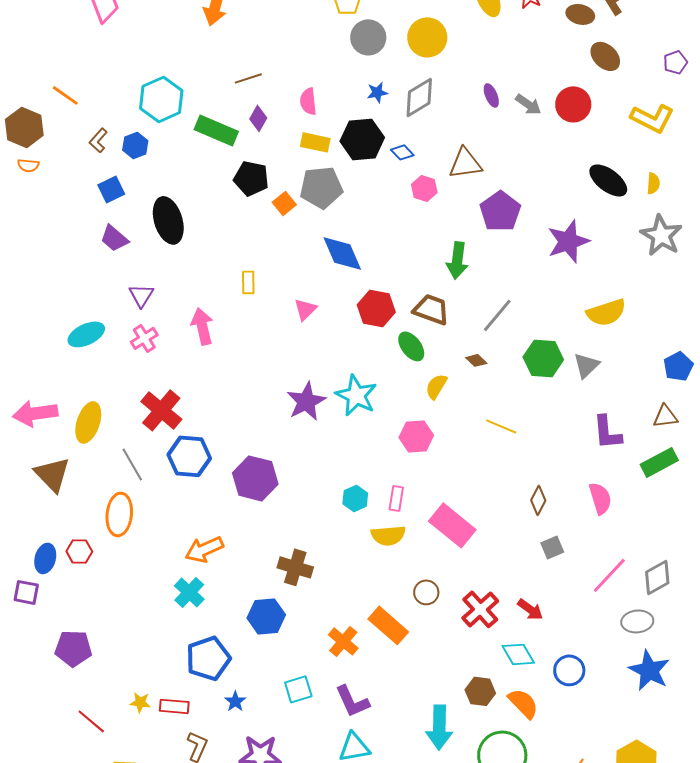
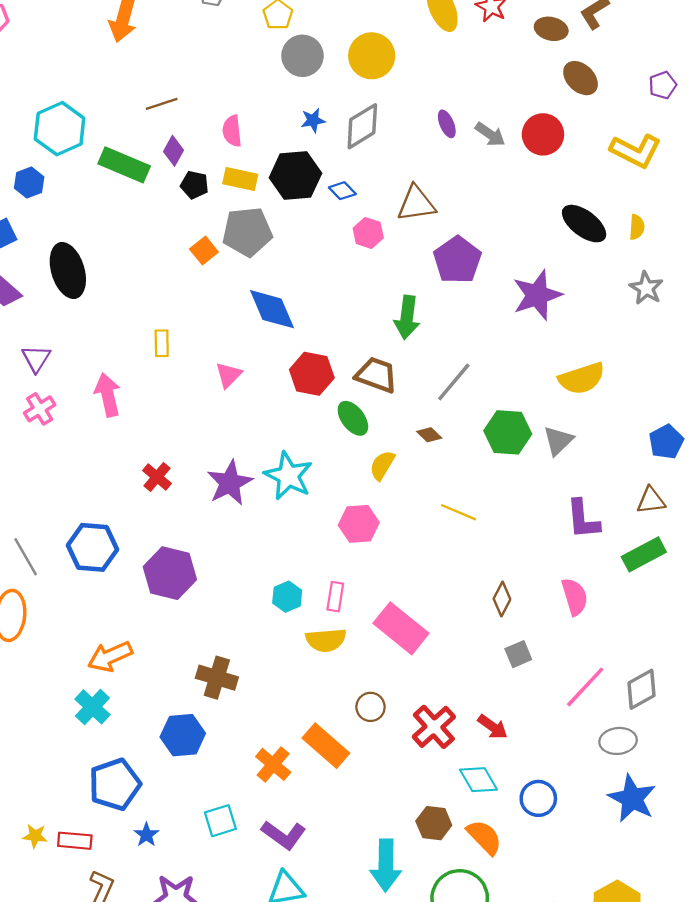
black pentagon: (251, 178) -> (195, 185), moved, size x0.7
gray star: (661, 235) -> (646, 288), size x0.7
red cross: (161, 410) -> (157, 477), moved, size x0.6
purple L-shape: (352, 701) -> (284, 835), turned -30

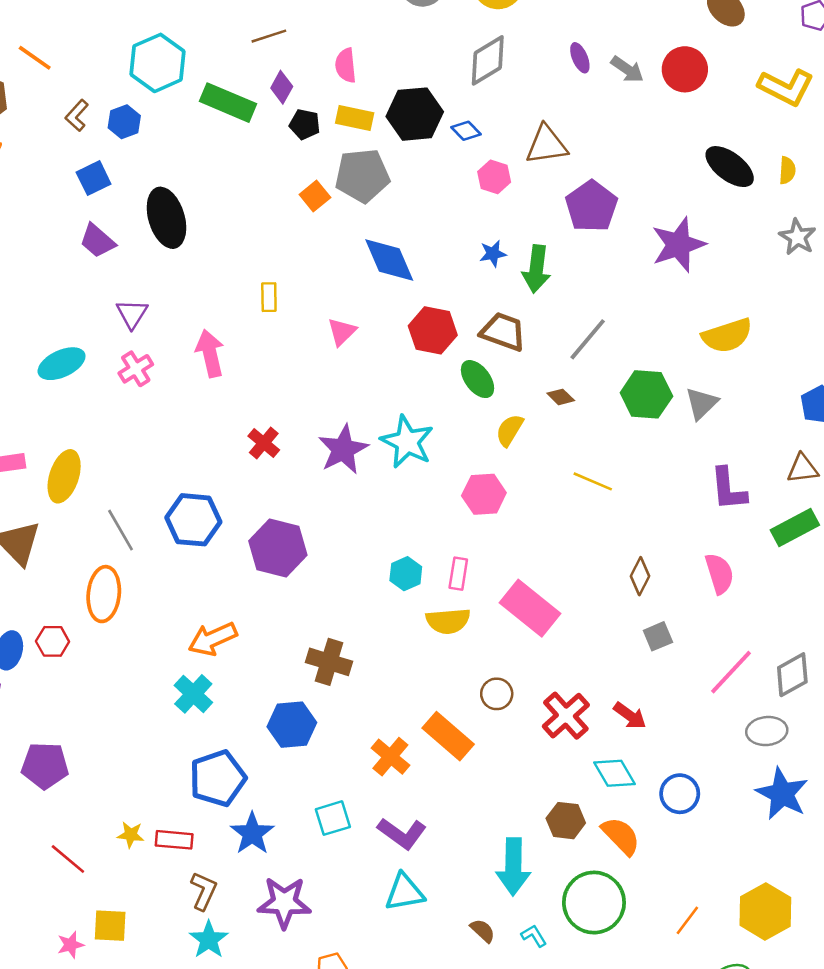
blue star: (313, 120) -> (493, 254), moved
blue star: (146, 835) -> (252, 833), size x1.6

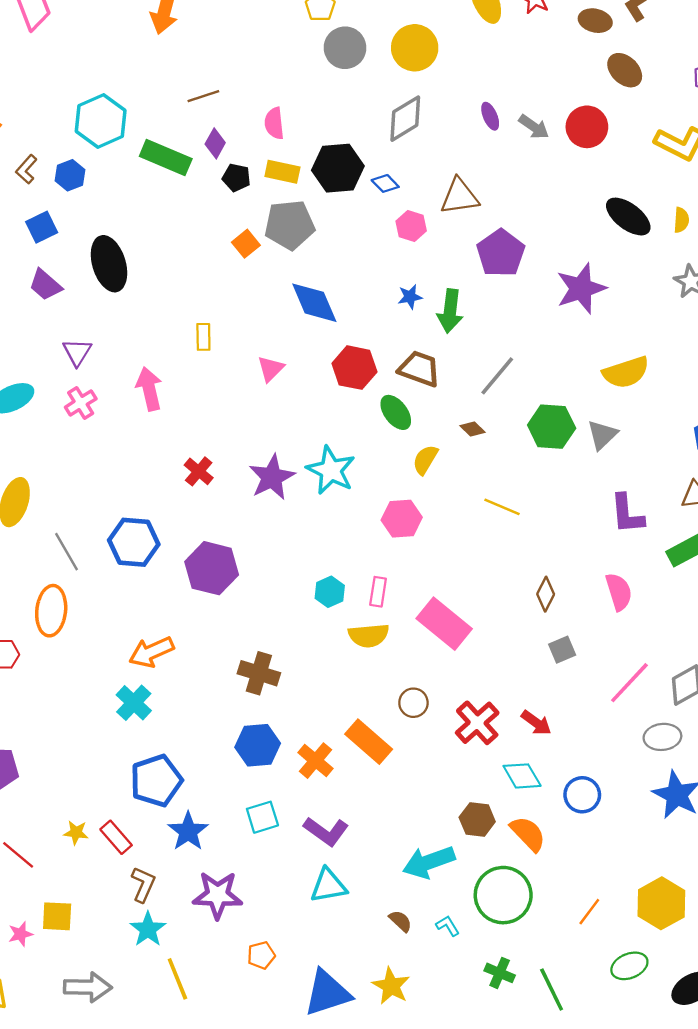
blue hexagon: (292, 725) -> (258, 745), moved
red rectangle: (174, 840) -> (116, 837), turned 44
cyan arrow: (513, 867) -> (429, 862), turned 69

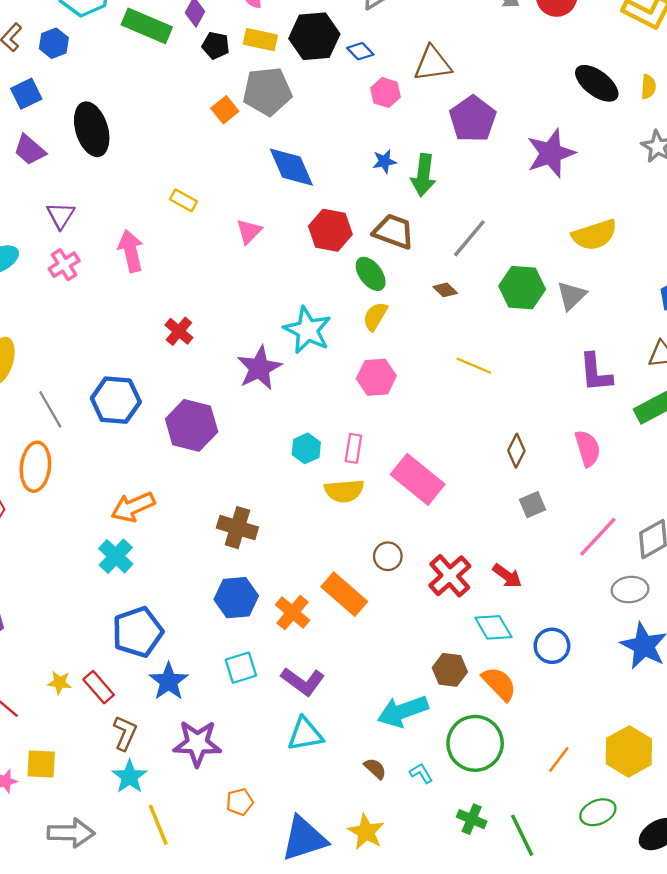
yellow rectangle: (203, 337) -> (183, 200), turned -60
yellow semicircle: (425, 460) -> (375, 316), moved
purple star: (272, 477) -> (259, 368), moved

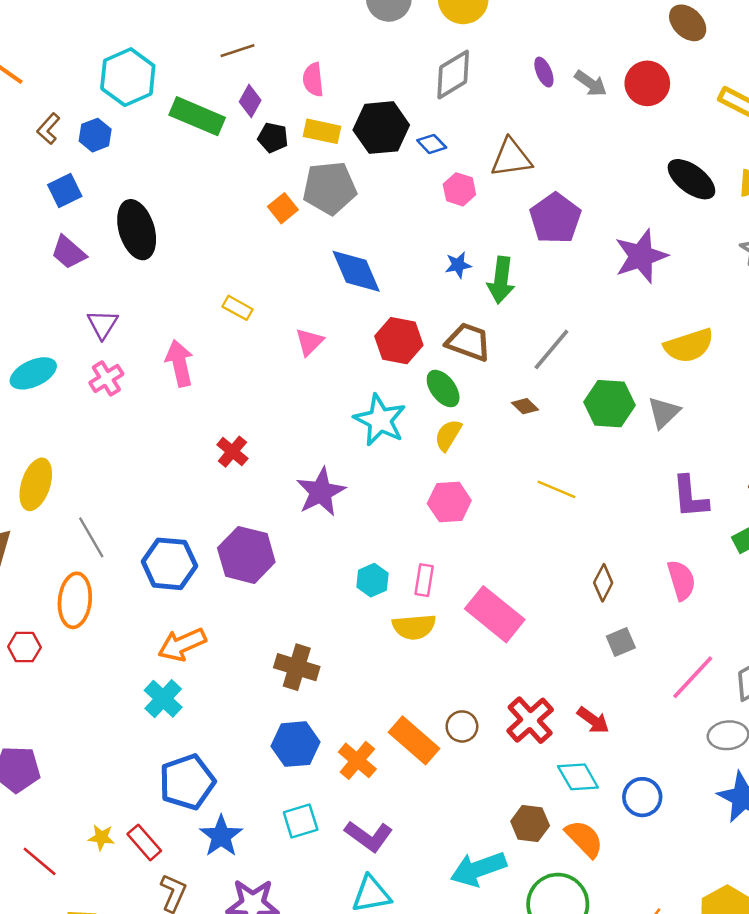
cyan star: (307, 330) -> (380, 420), moved
blue hexagon: (116, 400) -> (169, 564), moved
brown circle: (388, 556) -> (462, 726), moved

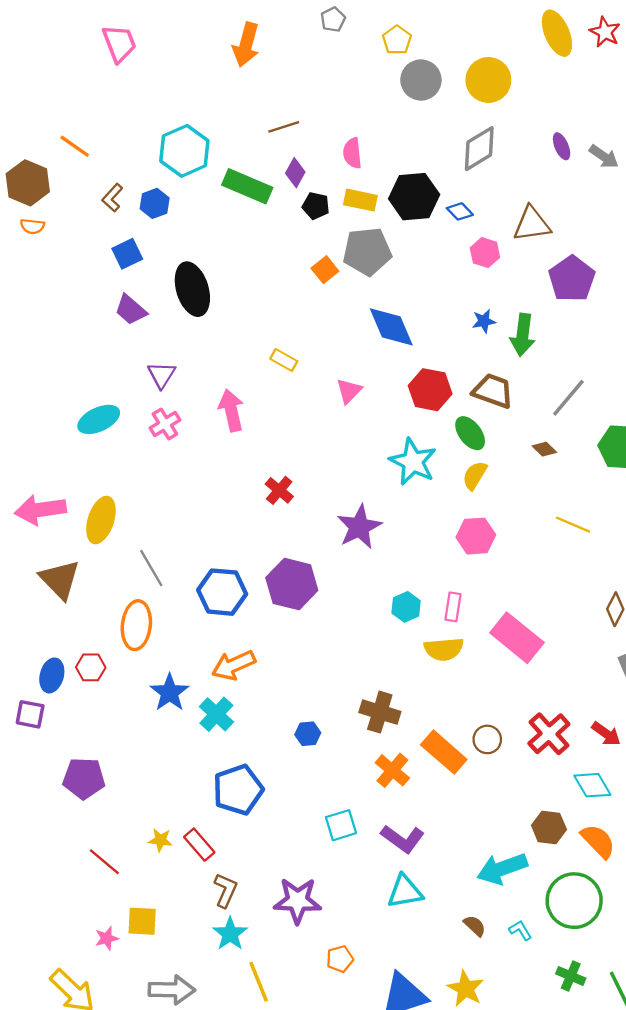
brown cross: (297, 667) -> (380, 712), moved
blue hexagon: (296, 744) -> (308, 734), moved, size x0.6
blue star: (221, 836) -> (170, 693), moved

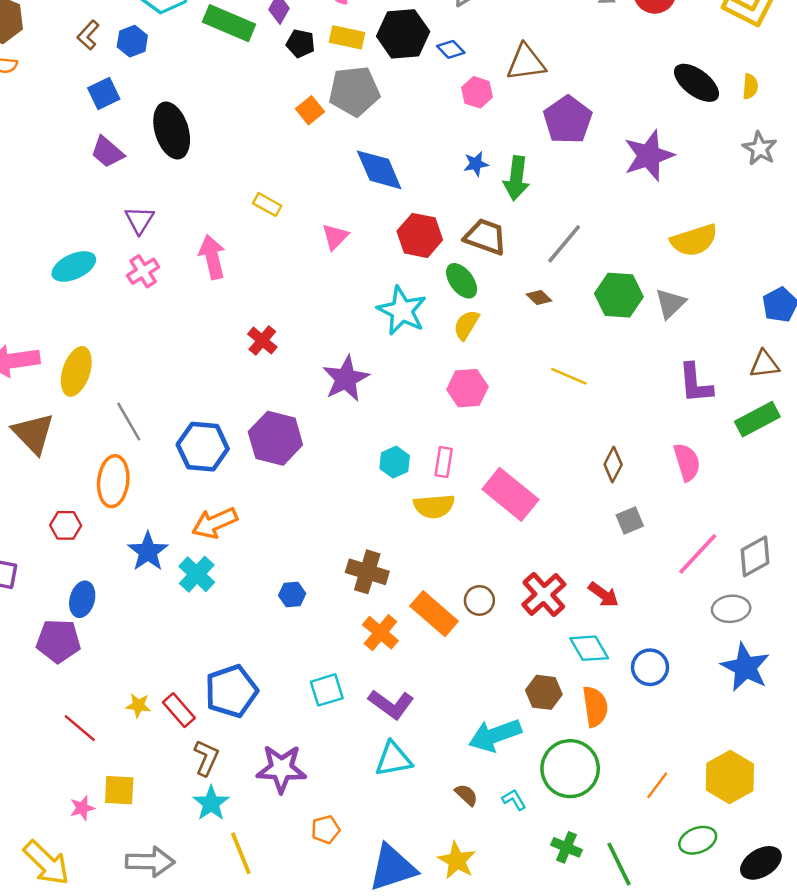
blue ellipse: (52, 675) -> (82, 599), moved
blue pentagon: (238, 790) -> (231, 691), moved
orange semicircle: (598, 841) -> (595, 707), turned 36

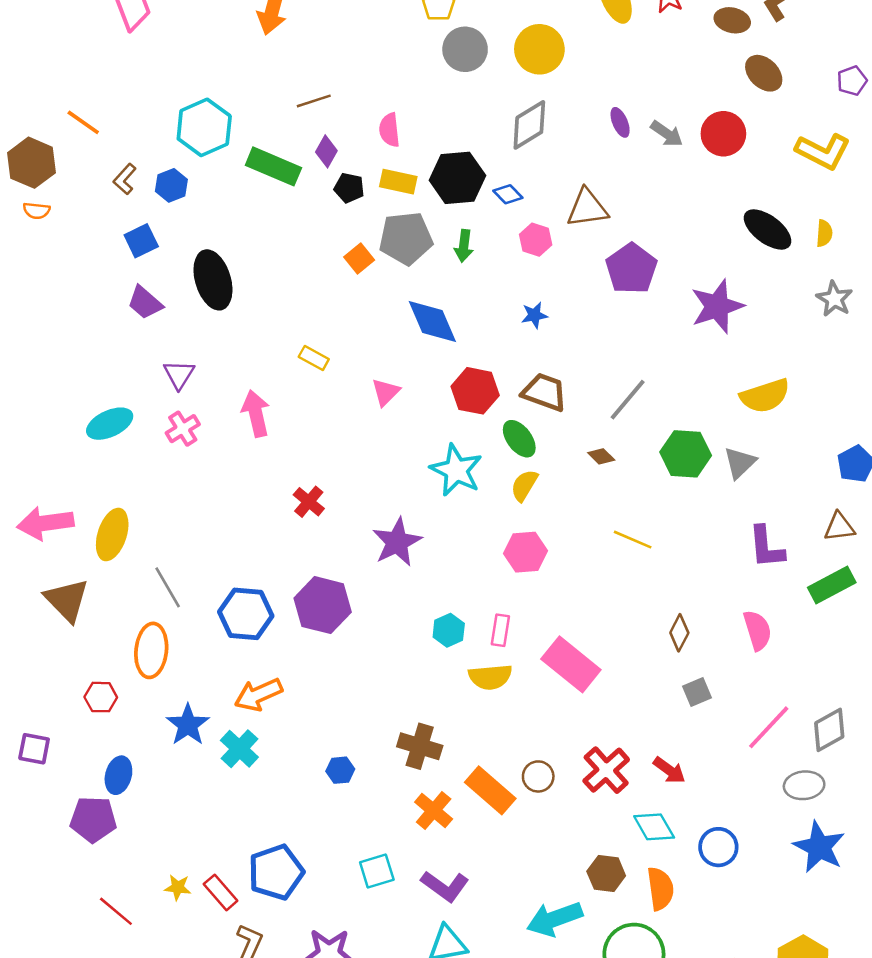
green arrow: (516, 178) -> (464, 246), moved, size x0.7

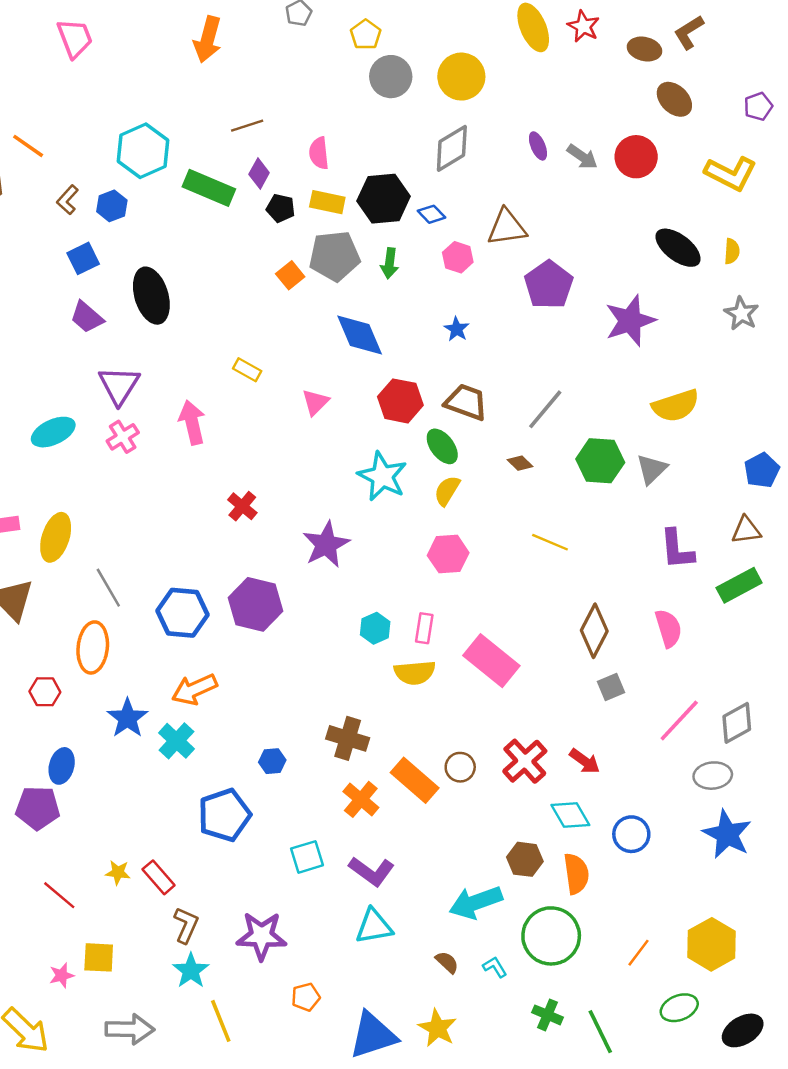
blue star: (534, 315) -> (457, 329), turned -30
purple triangle: (179, 374) -> (119, 385), size x1.4
brown diamond: (679, 633) -> (594, 631), size x1.5
blue pentagon: (276, 872) -> (224, 815), moved

